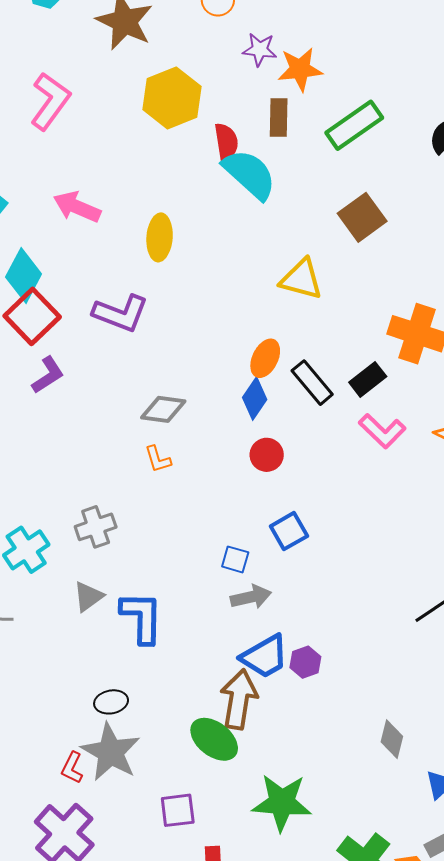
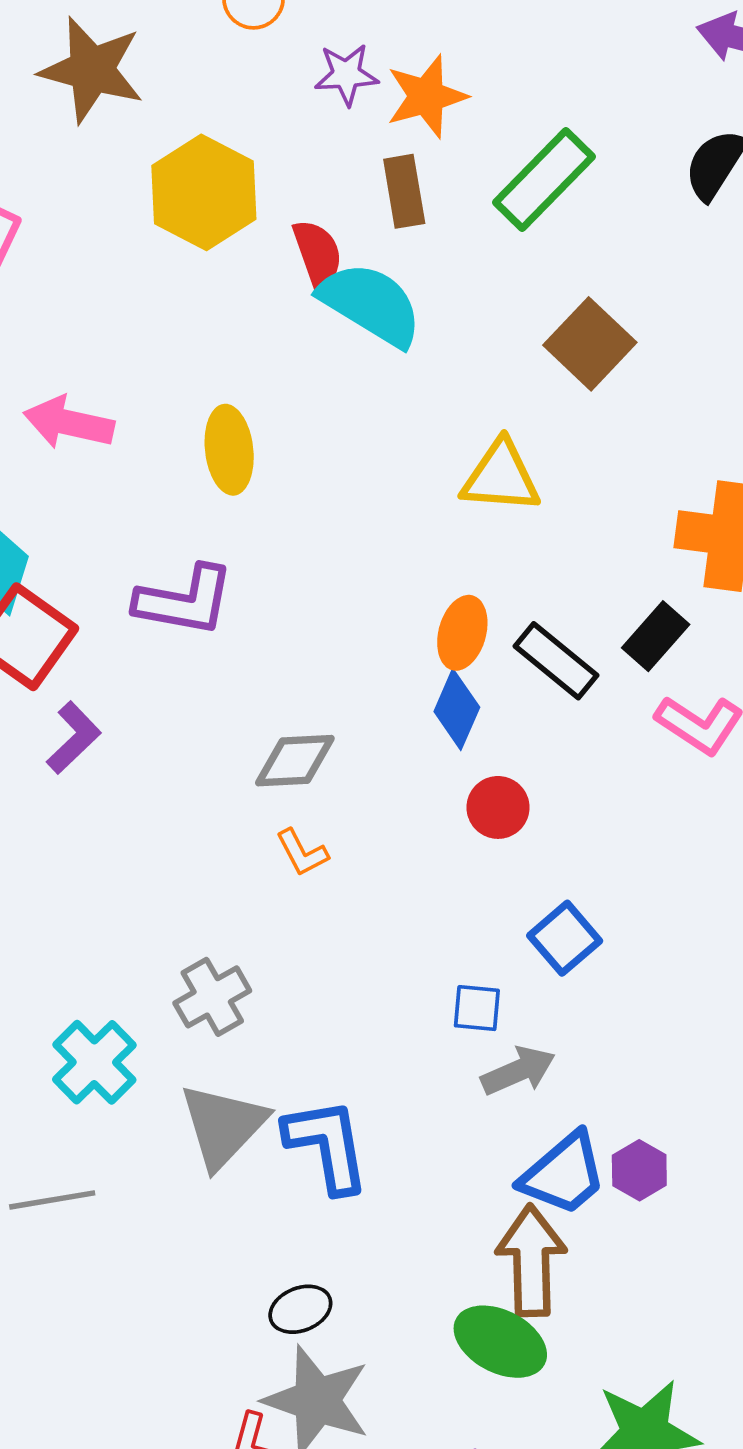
gray triangle: (88, 597) -> (223, 1126), size x1.6

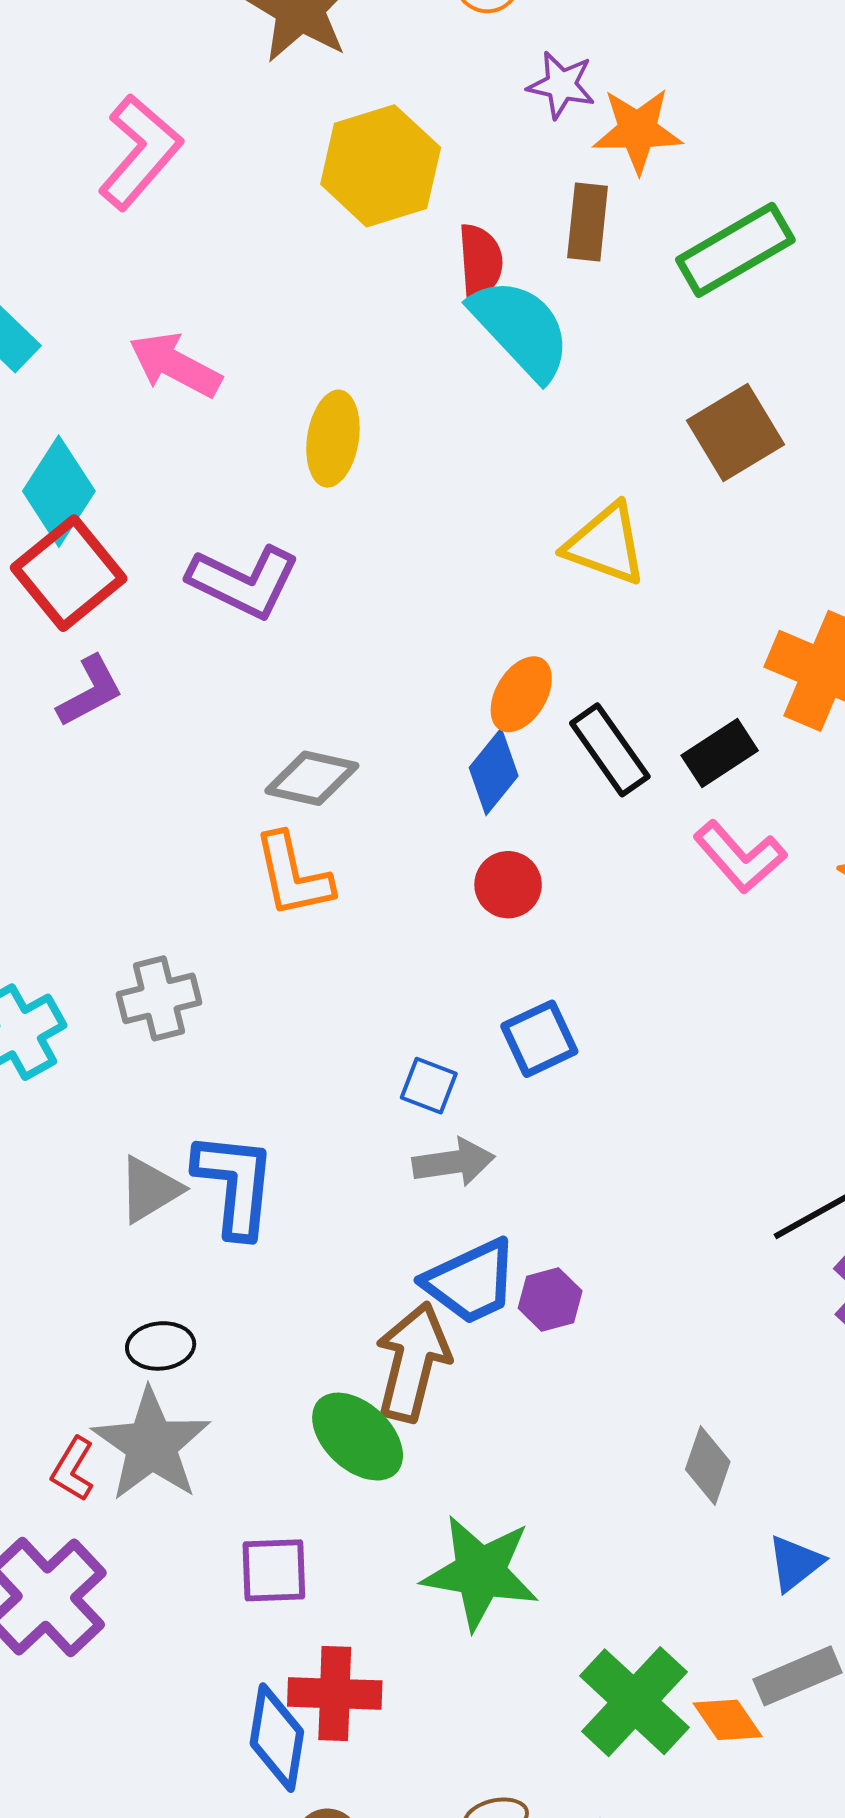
orange L-shape: (302, 853) -> (293, 875), size x1.6
gray triangle: (223, 1126) -> (150, 1189), moved, size x0.7

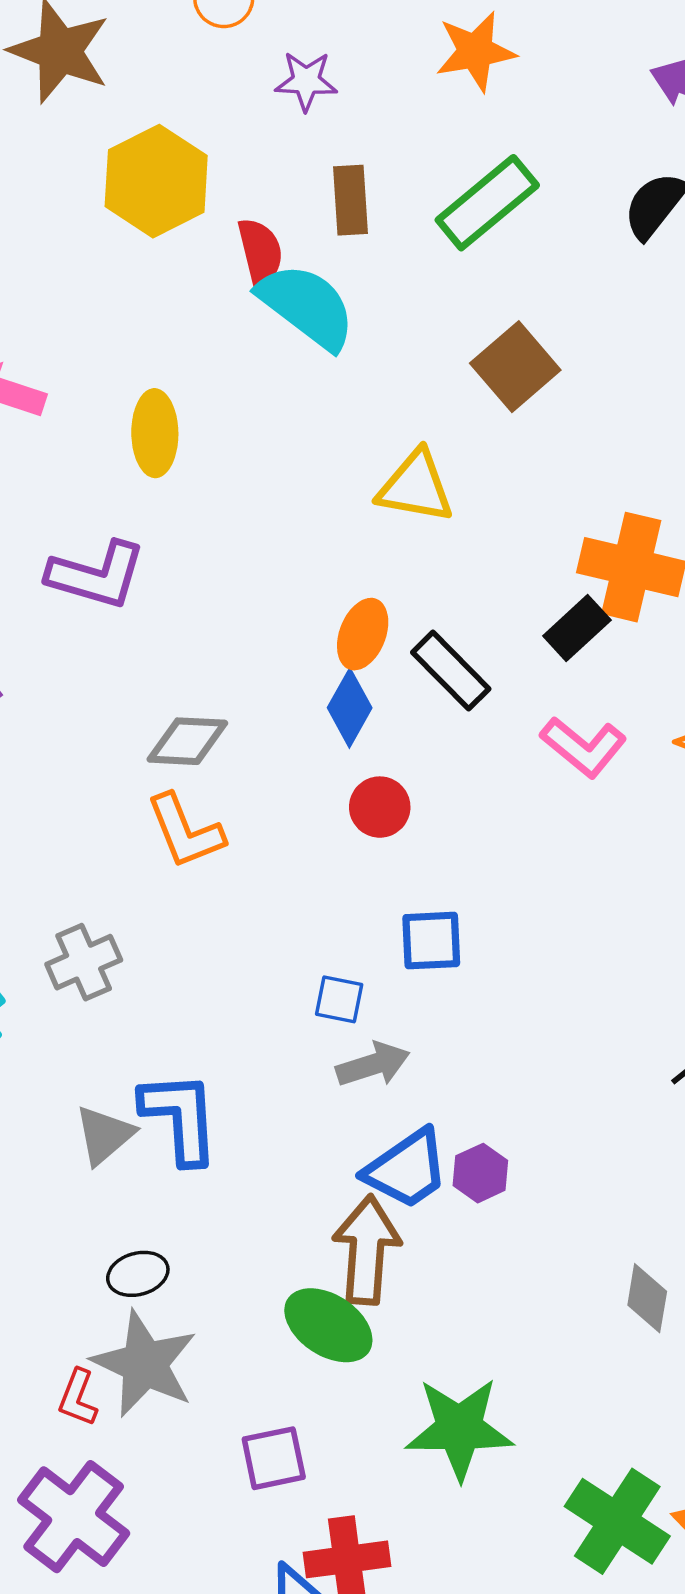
orange star: (638, 130) -> (476, 51), moved
black rectangle: (720, 753) -> (577, 628), moved
blue square: (539, 1039) -> (431, 941), turned 32

